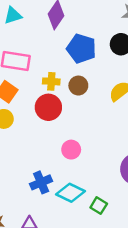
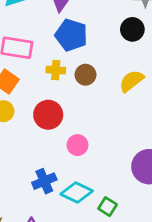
blue pentagon: (81, 49) -> (71, 35), moved
red circle: (48, 107) -> (48, 115), moved

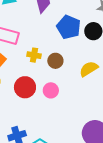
blue pentagon: (71, 35) -> (69, 27), moved
pink circle: (77, 145) -> (51, 90), moved

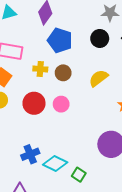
blue pentagon: (69, 27) -> (60, 40), moved

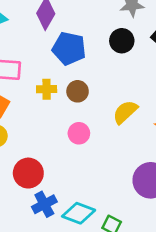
yellow semicircle: (98, 78) -> (125, 112), moved
red circle: (34, 103) -> (28, 173), moved

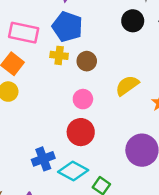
blue pentagon: (69, 48) -> (67, 27), moved
red circle: (28, 173) -> (81, 132), moved

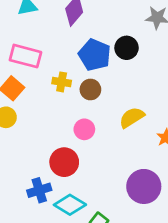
black circle: (133, 21) -> (127, 48), moved
blue pentagon: (67, 27) -> (95, 55), moved
red circle: (81, 132) -> (64, 162), moved

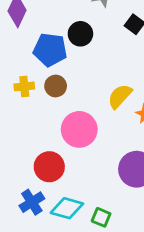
yellow semicircle: (132, 117) -> (120, 96), moved
pink circle: (84, 129) -> (79, 129), moved, size x1.6

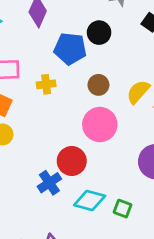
brown circle: (56, 86) -> (98, 85), moved
blue cross: (32, 202) -> (49, 183), moved

